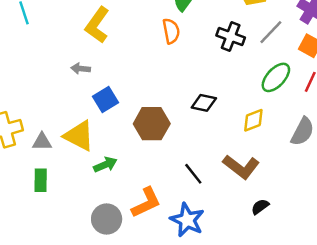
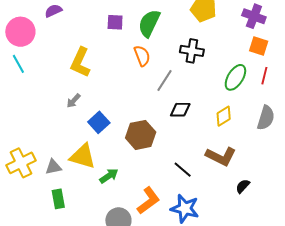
gray line: (271, 32) -> (165, 80), moved
gray arrow: (81, 69) -> (74, 101), turned -42

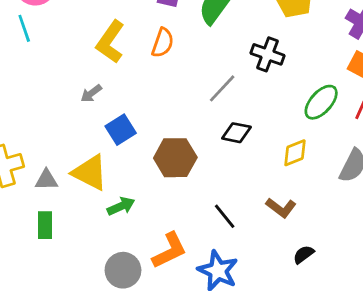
orange semicircle: (142, 56) -> (163, 43), moved, turned 30
brown L-shape: (221, 156) -> (281, 208), size x0.7

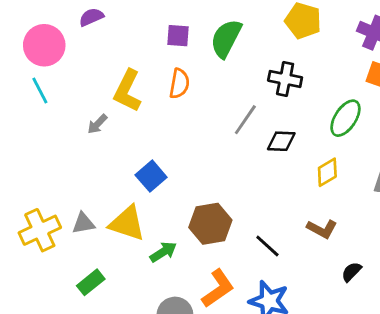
gray arrow: (91, 93) -> (97, 124), moved
black diamond: (236, 133) -> (281, 141), moved
brown hexagon: (175, 158) -> (210, 224), moved
gray triangle: (46, 180) -> (83, 223), moved
green rectangle: (45, 225) -> (91, 282), turned 60

